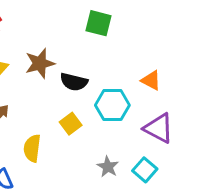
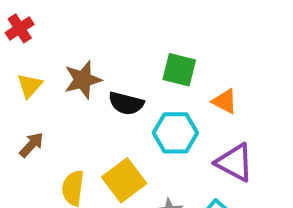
green square: (98, 23) -> (179, 70), moved
yellow square: (71, 124) -> (124, 180), moved, size x1.5

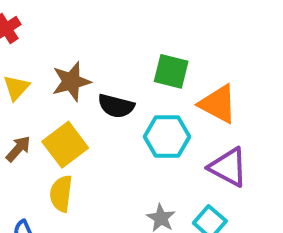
orange triangle: (225, 101) -> (218, 104), size x1.5
yellow square: (124, 180) -> (65, 145), moved

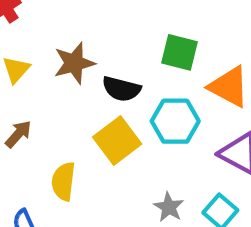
yellow square: (65, 145) -> (117, 141), moved

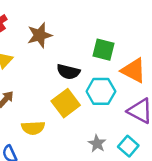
brown star: (74, 63) -> (40, 35), moved
yellow semicircle: (63, 181) -> (33, 128), turned -100

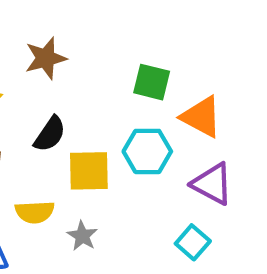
black semicircle: (68, 72) -> (50, 134), moved, turned -70
yellow square: (66, 103) -> (89, 171), turned 36
gray star: (97, 144) -> (82, 236), moved

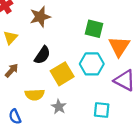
orange triangle: (201, 117) -> (119, 46), turned 35
yellow square: (89, 171) -> (62, 74), turned -30
cyan square: (193, 242) -> (102, 110), moved, turned -35

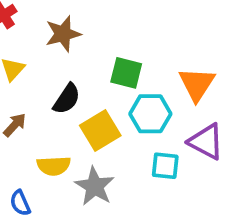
green square: (94, 29) -> (126, 73), moved
gray star: (59, 107) -> (95, 186), size x1.5
cyan square: (102, 110) -> (165, 166), moved

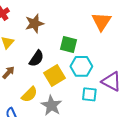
orange triangle: (197, 84) -> (101, 21), moved
yellow semicircle: (54, 166) -> (29, 94), turned -42

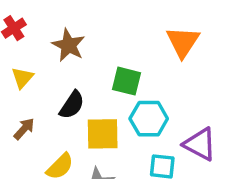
brown star: (34, 23) -> (68, 45), turned -30
yellow square: (54, 75) -> (103, 134), turned 30

